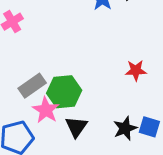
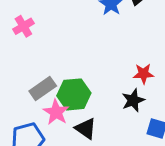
black triangle: (76, 127) -> (86, 128), turned -30
black star: (125, 128) -> (133, 100), moved

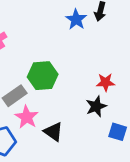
green hexagon: (74, 94) -> (43, 76), moved

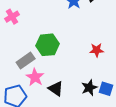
black star: (96, 106) -> (89, 88), moved

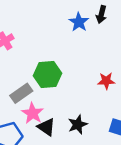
black star: (89, 88) -> (78, 125), moved
black triangle: (56, 89) -> (46, 127), moved

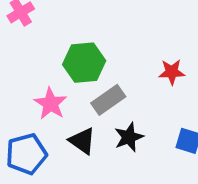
gray rectangle: (21, 93) -> (108, 100), moved
pink star: (33, 113) -> (51, 104), moved

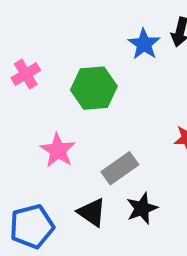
green hexagon: (84, 63) -> (94, 88), moved
pink star: (51, 104) -> (58, 150), moved

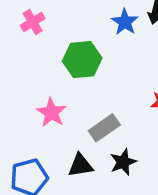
pink cross: (26, 74) -> (33, 22), moved
black triangle: (92, 212) -> (80, 165), turned -44

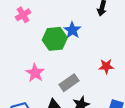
blue star: (125, 22) -> (72, 30), moved

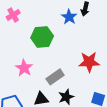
blue star: (72, 30) -> (69, 17), moved
red star: (106, 66) -> (89, 62), size x1.5

